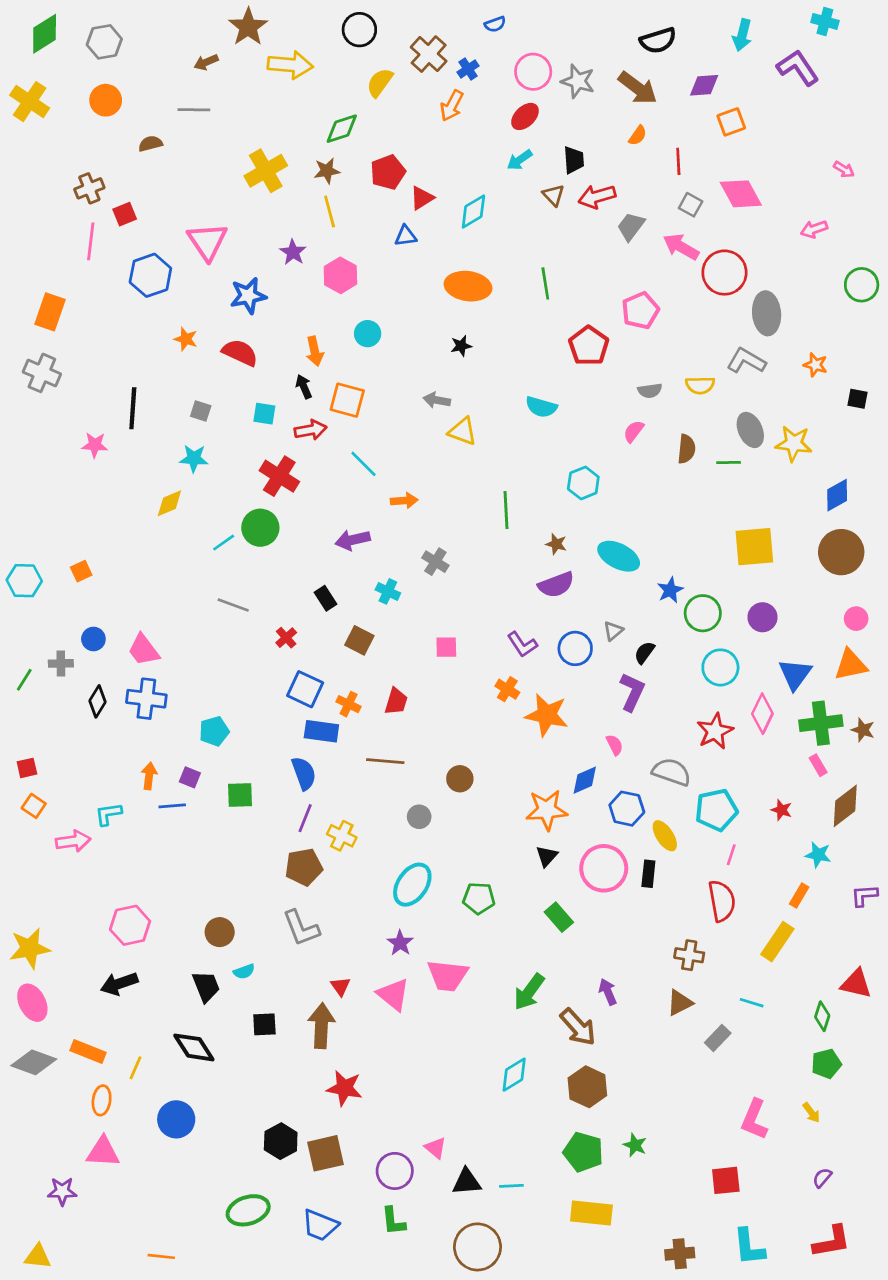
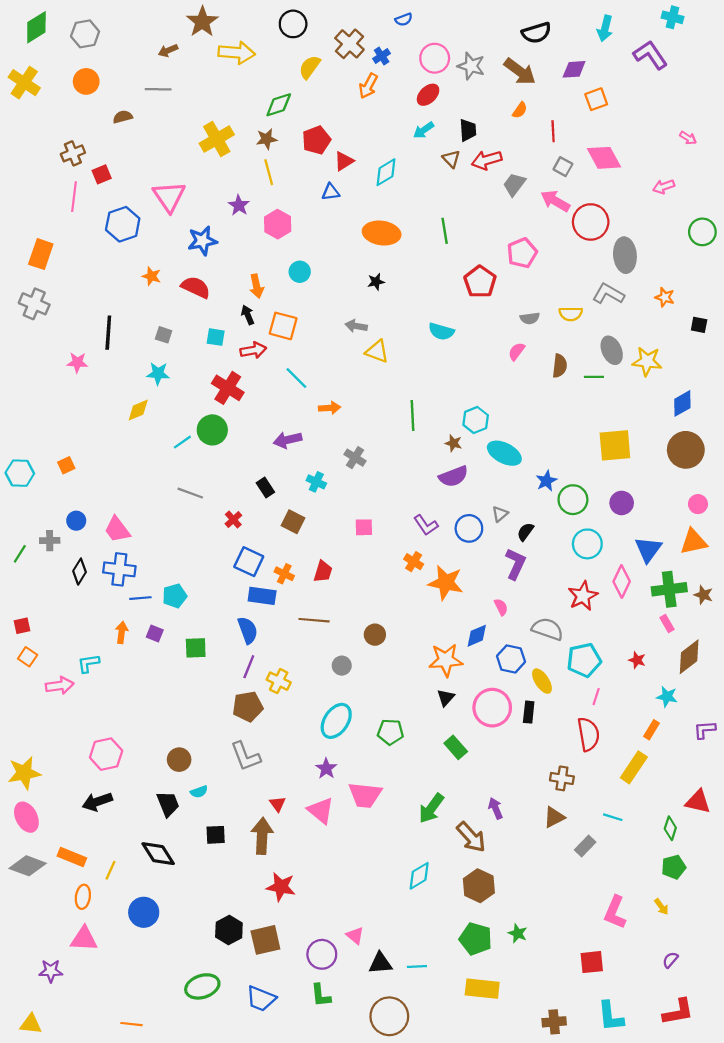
cyan hexagon: (583, 483) -> (476, 420), moved
blue line: (172, 806) -> (140, 598), moved

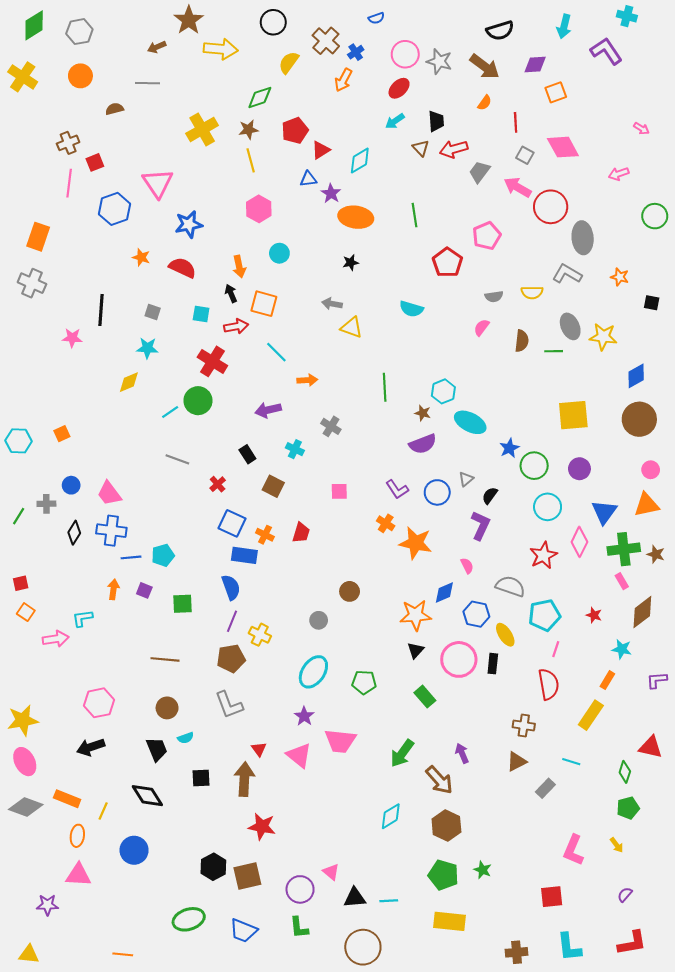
purple star: (239, 205) -> (331, 193), moved
brown line: (314, 620) -> (165, 659), moved

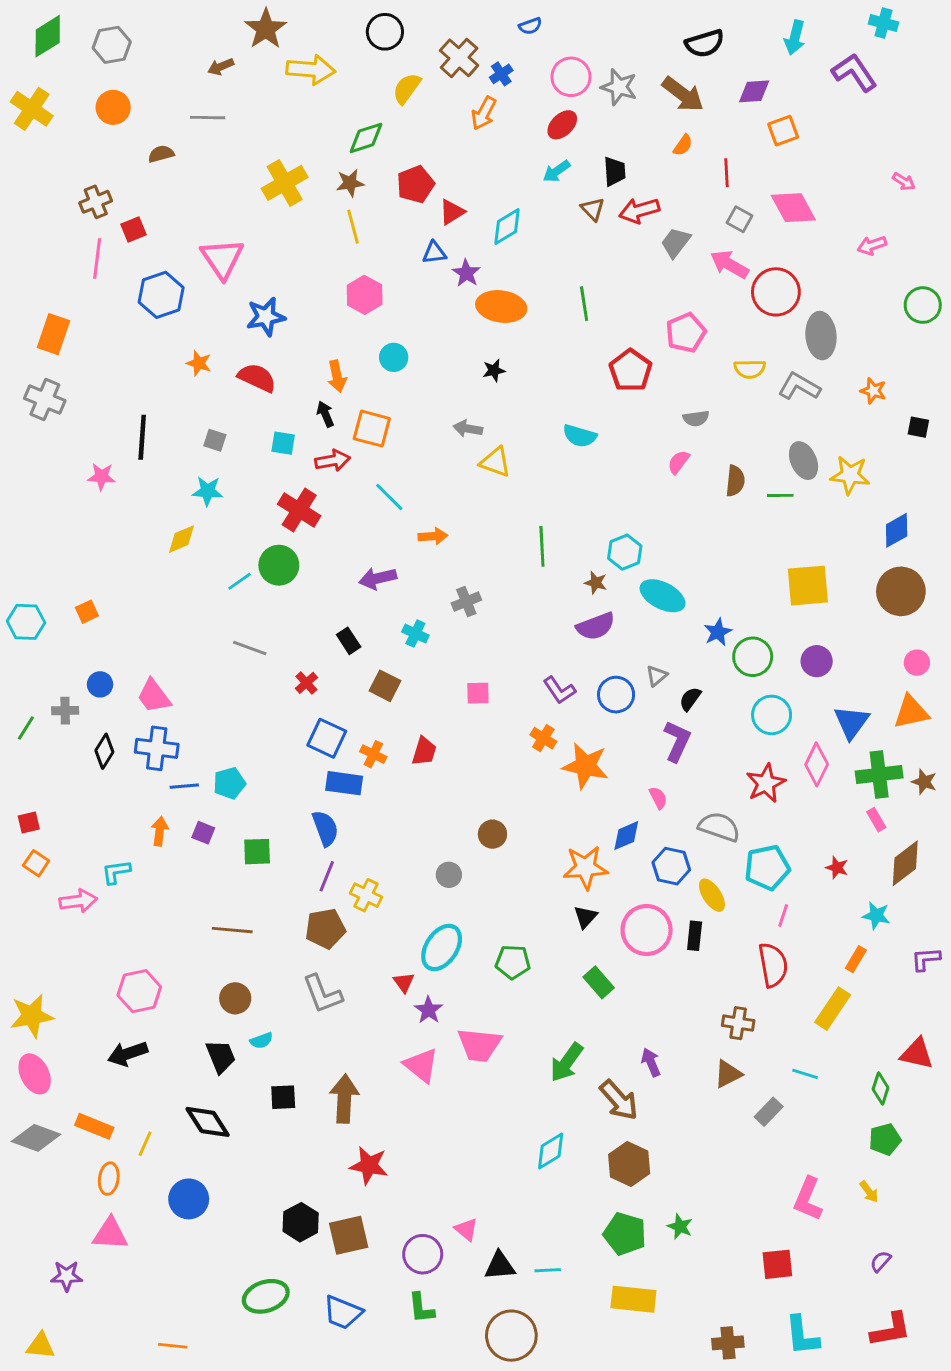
yellow semicircle: (532, 292) -> (750, 369), moved
gray cross: (331, 426) -> (466, 602), turned 36
red triangle: (259, 749) -> (404, 982), moved

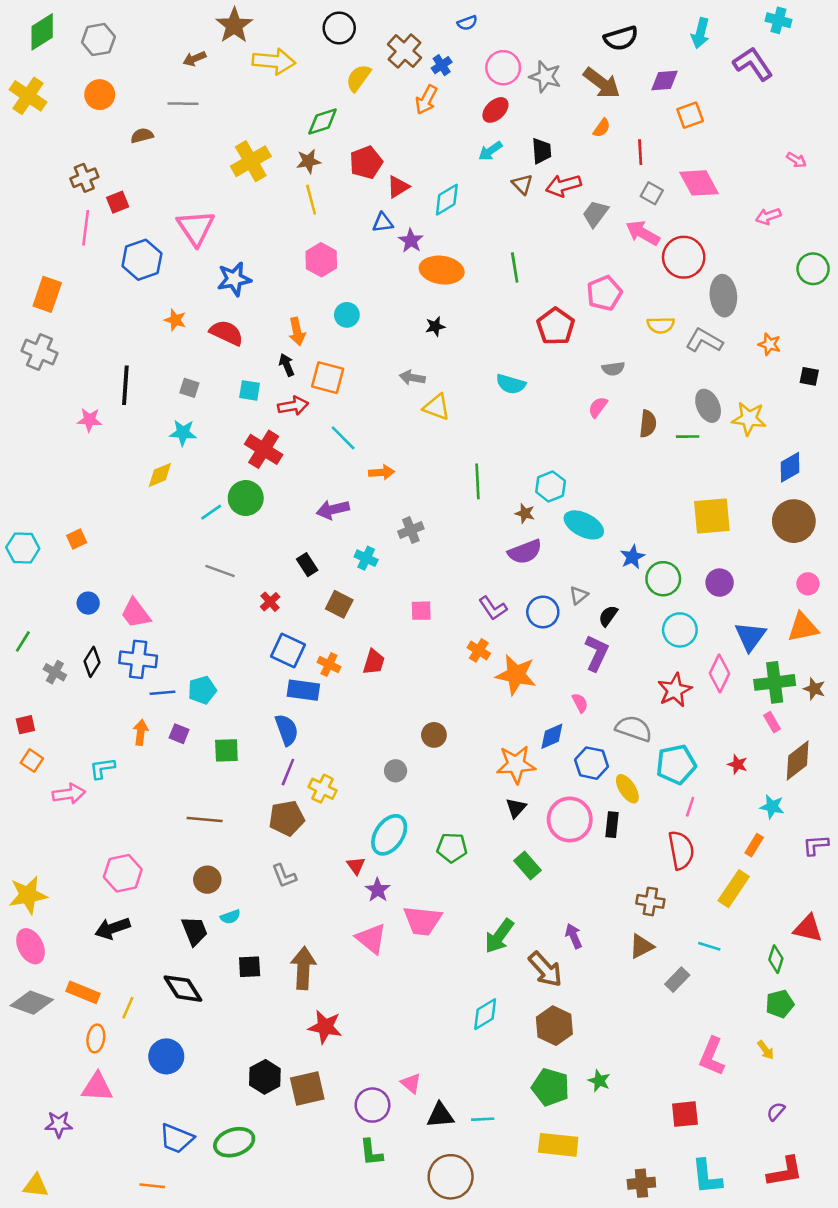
gray cross: (65, 711) -> (55, 672), moved, turned 30
gray L-shape: (322, 994) -> (284, 876), size x0.7
blue trapezoid: (343, 1312) -> (177, 1138), moved

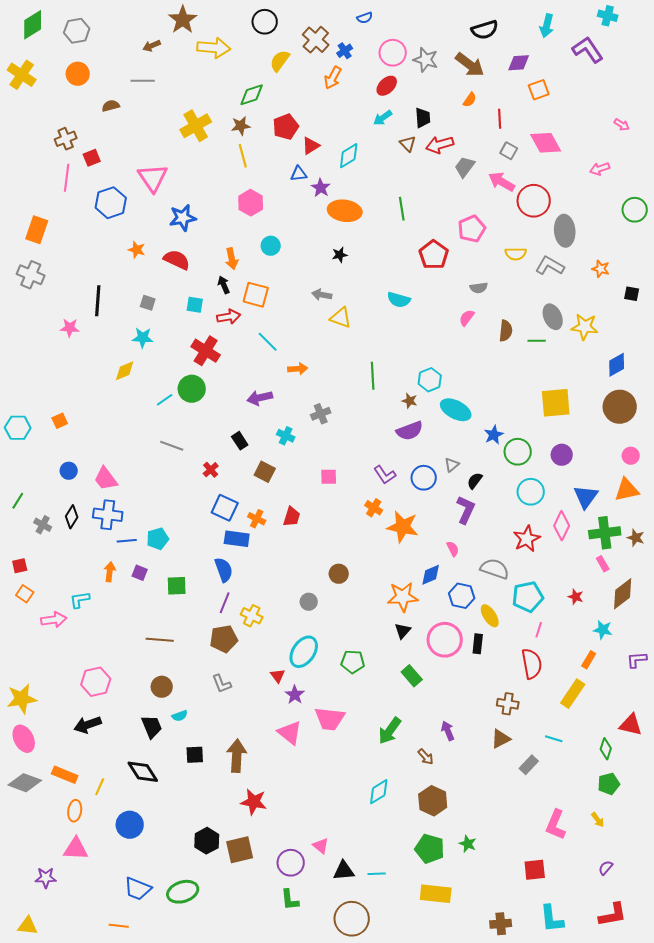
brown arrow: (545, 969) -> (426, 757), size x0.6

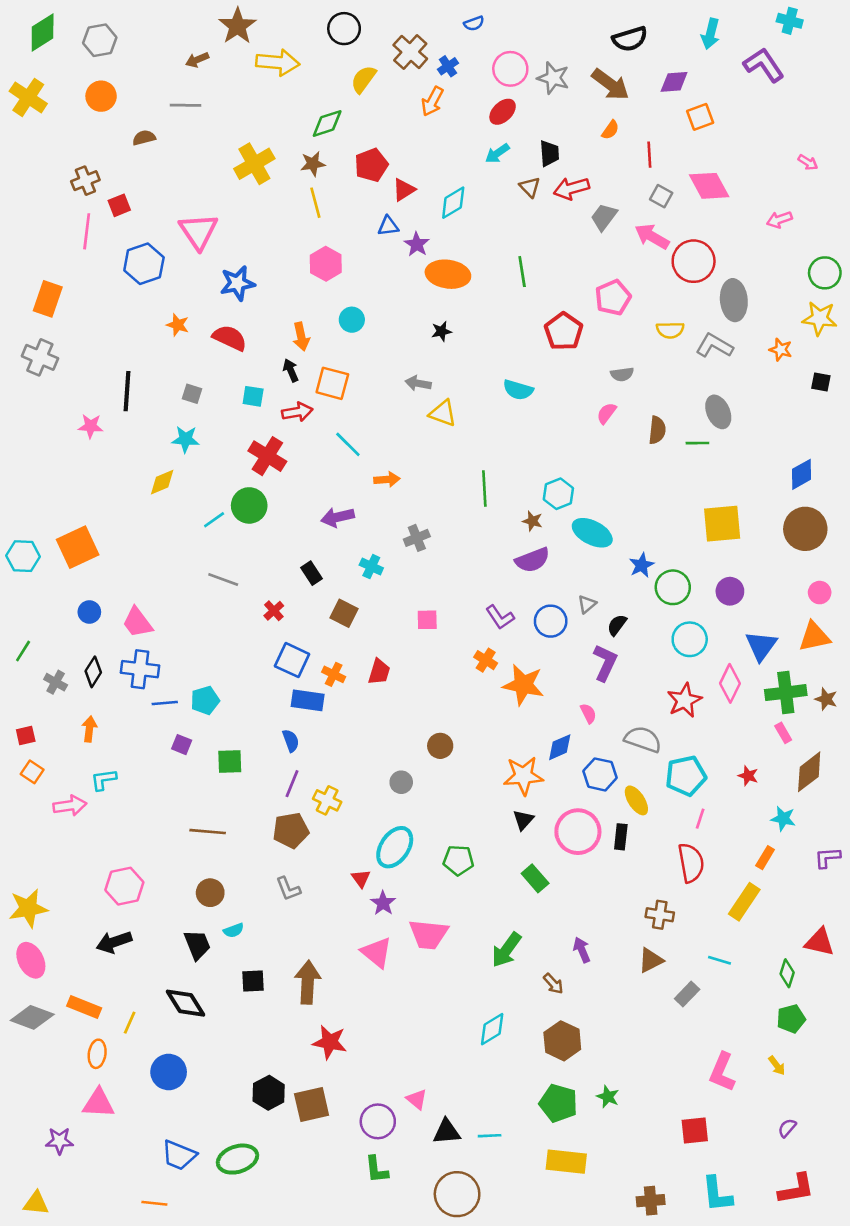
yellow star: (585, 327) -> (820, 318), moved
orange square: (60, 421) -> (78, 547), size x2.0
blue semicircle: (224, 570) -> (291, 741), size x0.7
orange arrow: (110, 572) -> (89, 729), moved

